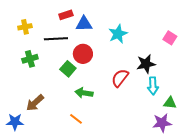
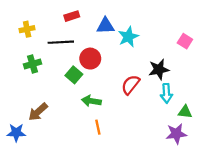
blue triangle: (84, 24) -> (105, 26), moved
orange line: (76, 119) -> (98, 127), moved, turned 40

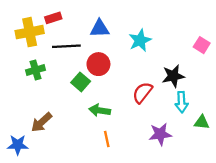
red rectangle: (72, 16) -> (53, 18), moved
blue triangle: (105, 26) -> (100, 28), moved
yellow cross: (27, 29) -> (30, 32), size x1.6
purple star: (176, 134) -> (160, 134), moved

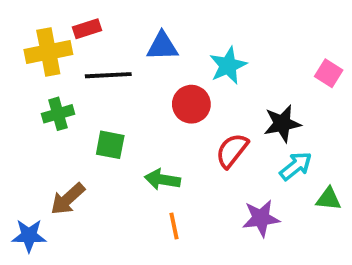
red circle: (98, 64) -> (191, 104), moved
green square: (81, 82) -> (110, 145), moved, turned -30
cyan arrow: (182, 102) -> (296, 166), turned -126

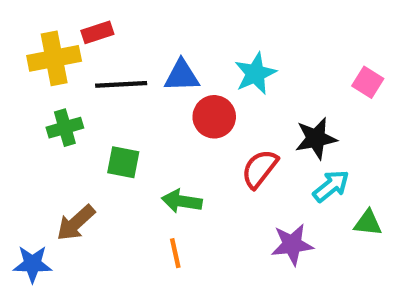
blue triangle: (162, 46) -> (182, 76), moved
orange line: (174, 226) -> (175, 253), moved

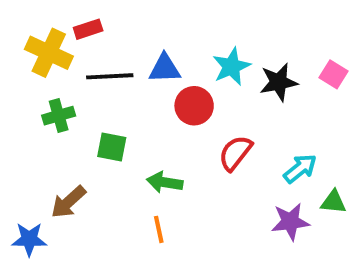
yellow cross: (54, 58) -> (49, 53), turned 36
black star: (316, 138) -> (279, 82), moved
purple star: (292, 244) -> (290, 222), moved

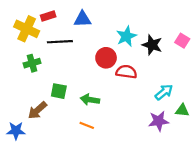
blue triangle: (165, 68) -> (82, 19), moved
black star: (279, 82) -> (152, 45), turned 30
green square: (112, 147) -> (59, 91), moved
red semicircle: (235, 153) -> (126, 72), moved, turned 60
orange line: (159, 229) -> (87, 125), turned -56

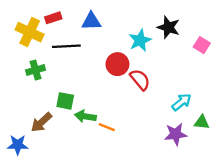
black star: (152, 45) -> (168, 27), moved
red semicircle: (126, 72) -> (140, 80), turned 42
green arrow: (90, 100) -> (85, 116), moved
orange line: (87, 125) -> (107, 127), moved

